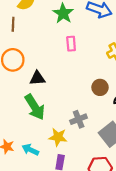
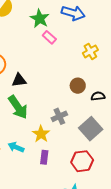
pink rectangle: (71, 44) -> (49, 37), moved, turned -40
yellow star: (58, 137) -> (41, 134), turned 30

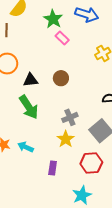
brown circle: (78, 86) -> (61, 78), moved
yellow star: (41, 134) -> (66, 139), moved
purple rectangle: (44, 157) -> (53, 168), moved

